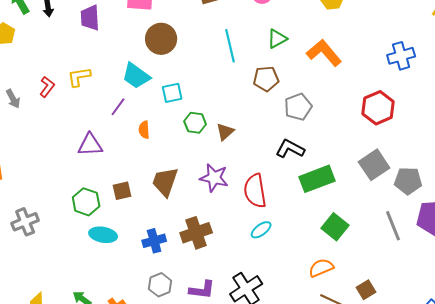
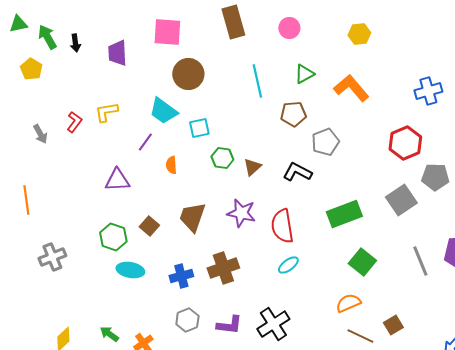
black L-shape: (290, 149) -> (297, 172), moved
gray pentagon: (408, 181) -> (435, 177), moved
brown square: (122, 191) -> (149, 226), turned -36

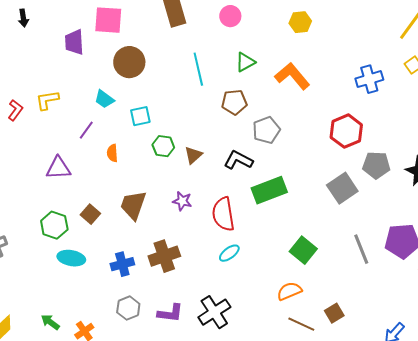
black arrow: (75, 43) -> (23, 18), moved
purple trapezoid: (117, 53) -> (74, 42), moved
cyan trapezoid: (163, 111) -> (104, 99), size x0.7
purple star: (241, 213) -> (182, 201), size x0.7
green rectangle: (344, 214) -> (269, 190), moved

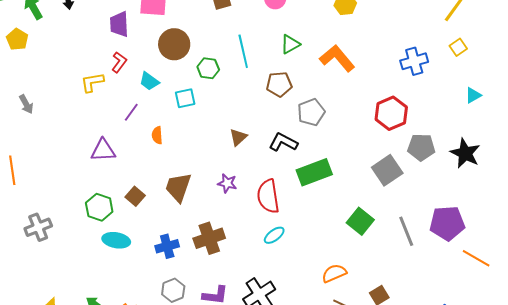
red L-shape: (15, 110) -> (119, 62), moved
green hexagon: (163, 146) -> (208, 68), moved
green square: (303, 250) -> (360, 221), moved

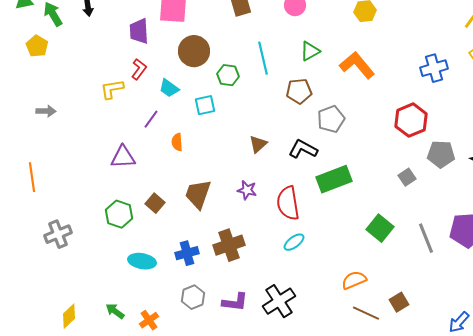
gray arrow: (26, 104) -> (46, 111), turned -60
gray square: (387, 170) -> (407, 177), size x0.6
cyan ellipse: (116, 240) -> (142, 261), moved

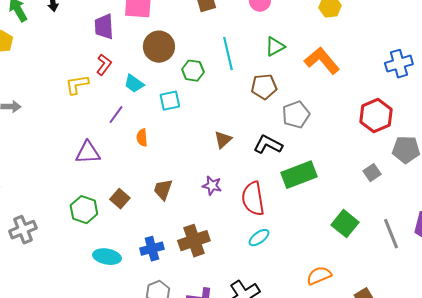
brown trapezoid: (198, 194) -> (163, 190), size x0.7

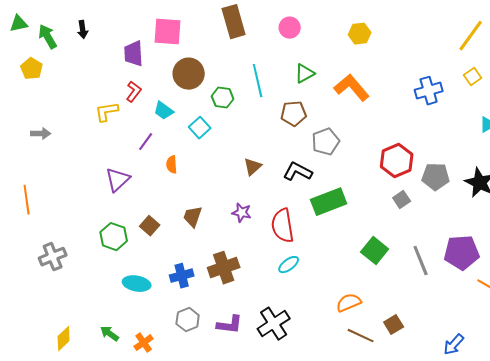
cyan square: (170, 101) -> (200, 128), turned -30
red hexagon: (376, 116) -> (397, 161), moved
purple triangle: (88, 153) -> (118, 180), turned -40

